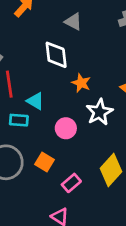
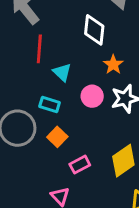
cyan rectangle: (19, 120) -> (50, 105), moved
pink circle: (66, 128) -> (92, 96), moved

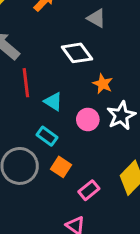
white diamond: (94, 30) -> (77, 53), turned -32
cyan rectangle: (50, 105) -> (47, 136), turned 30

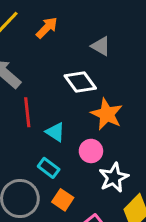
orange star: (103, 84) -> (107, 114), size x1.5
white star: (121, 116) -> (114, 177), moved

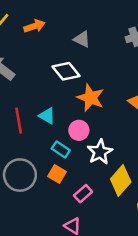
orange arrow: (47, 28) -> (34, 26), turned 30
red line: (27, 112) -> (19, 121), moved
cyan rectangle: (49, 168) -> (61, 149), moved

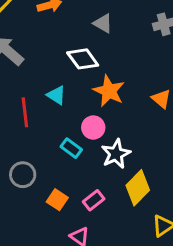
cyan triangle: (47, 116) -> (56, 95), moved
orange square: (57, 174) -> (57, 200), moved
gray circle: (20, 175) -> (23, 175), size x0.7

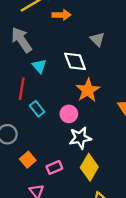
cyan triangle: (56, 95) -> (39, 66), moved
cyan rectangle: (71, 148) -> (37, 109), moved
yellow diamond: (138, 188) -> (89, 167), turned -30

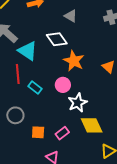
cyan triangle: (39, 66) -> (28, 51), size x1.5
orange square: (28, 160) -> (38, 132), turned -32
yellow diamond: (89, 167) -> (92, 125), turned -40

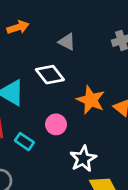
orange star: (74, 61) -> (91, 100), moved
pink circle: (63, 85) -> (56, 124), moved

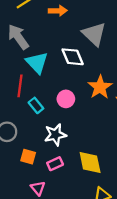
gray triangle: (67, 42) -> (94, 34), size x1.6
white star: (83, 159) -> (55, 135), moved

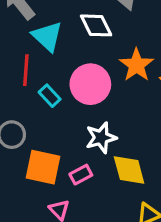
pink circle: (66, 99) -> (90, 84), size x1.6
white star: (55, 135) -> (101, 138), moved
orange square: (28, 157) -> (43, 167), size x1.6

